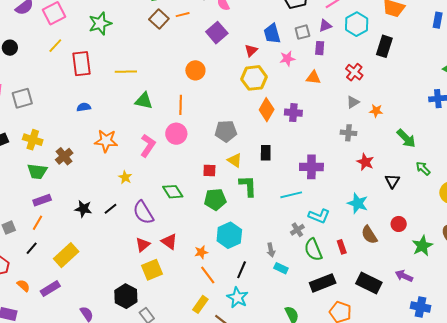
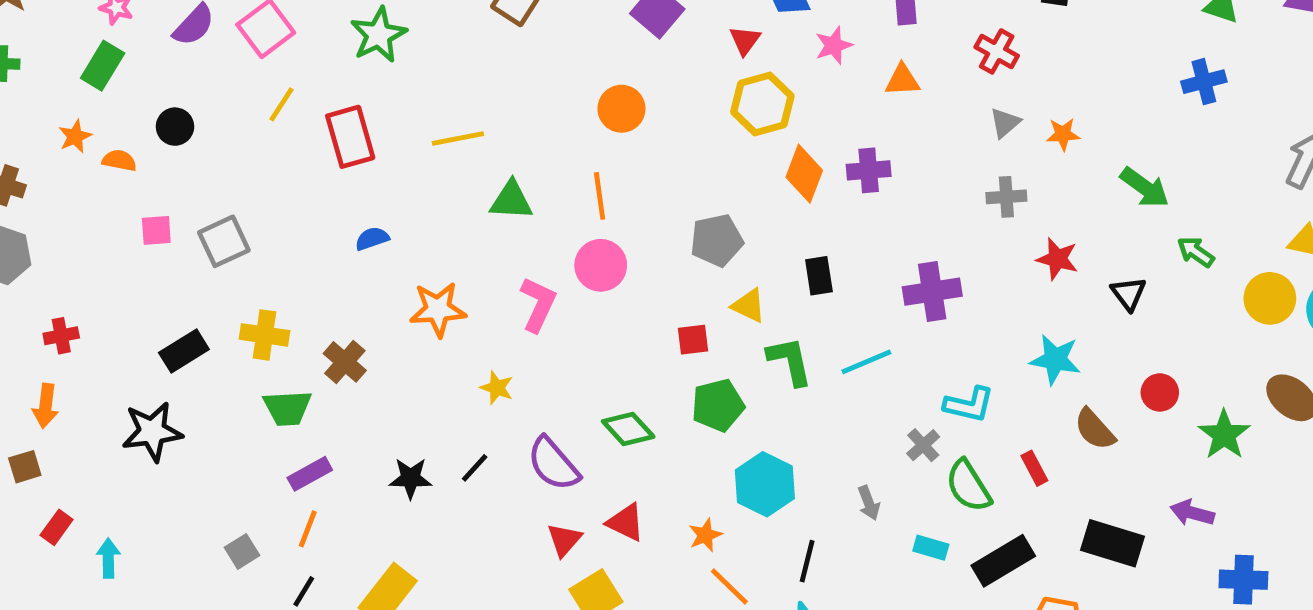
green diamond: (173, 192) -> (628, 429), moved
cyan line: (291, 195) -> (866, 362), moved
cyan rectangle: (281, 268) -> (931, 548), moved

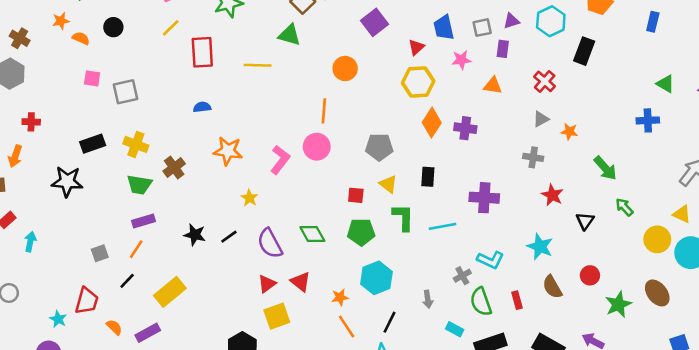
green triangle: (511, 200) -> (289, 35), moved

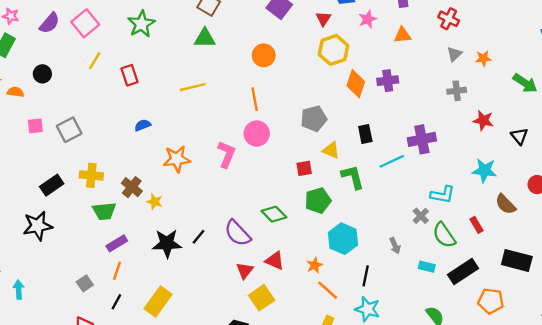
red rectangle: (202, 52) -> (130, 75), size x0.7
yellow line: (258, 65) -> (193, 87), moved
yellow star: (249, 198) -> (155, 202), moved
cyan line: (442, 226) -> (392, 161), moved
black star: (195, 235) -> (167, 243), size x1.4

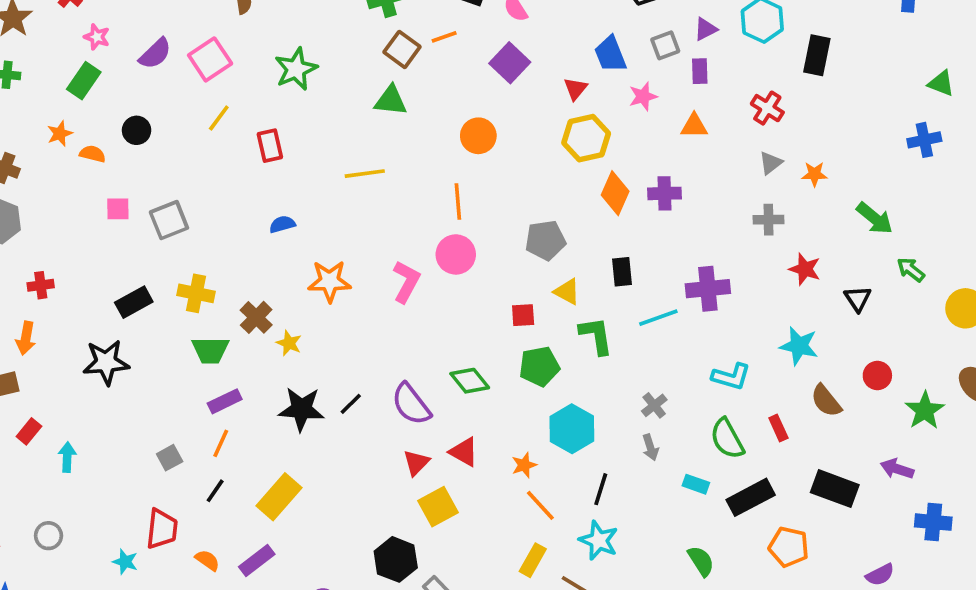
gray cross: (421, 216) -> (654, 405), moved

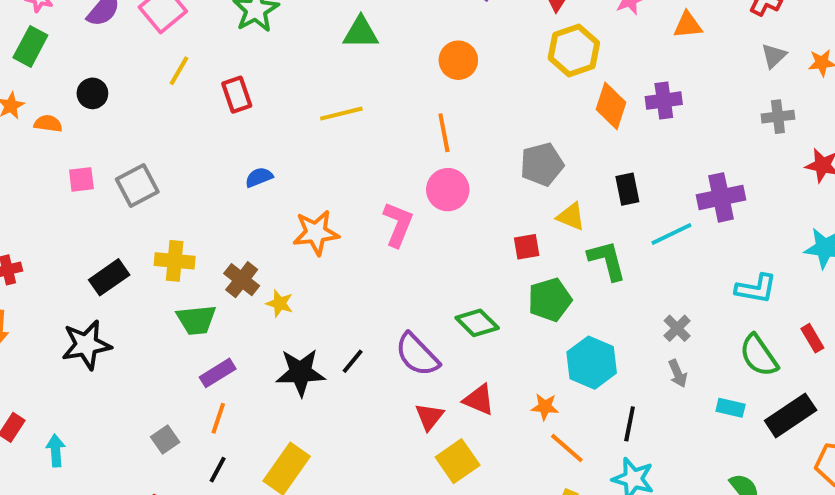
orange star: (524, 465) -> (545, 407), turned 30

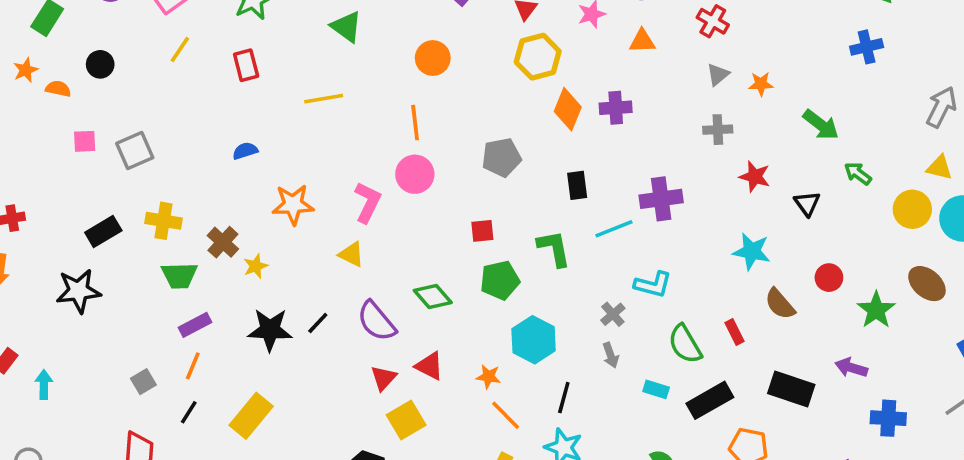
green triangle: (361, 33) -> (346, 27), turned 32
red rectangle: (237, 95) -> (246, 65), moved
yellow triangle: (571, 217) -> (351, 254), moved
cyan L-shape: (756, 289) -> (653, 285), moved
yellow star: (280, 303) -> (256, 266), turned 30

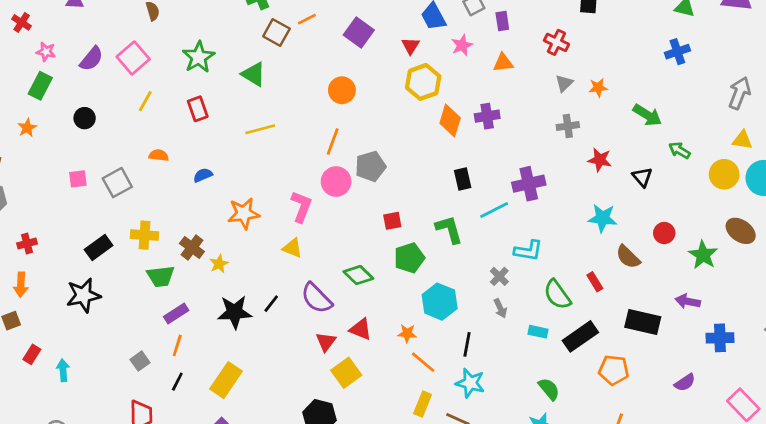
green triangle: (346, 27) -> (254, 74), moved
orange semicircle: (58, 89) -> (159, 155), moved
orange line: (415, 123) -> (333, 142), turned 32
gray pentagon: (502, 157) -> (370, 166), moved

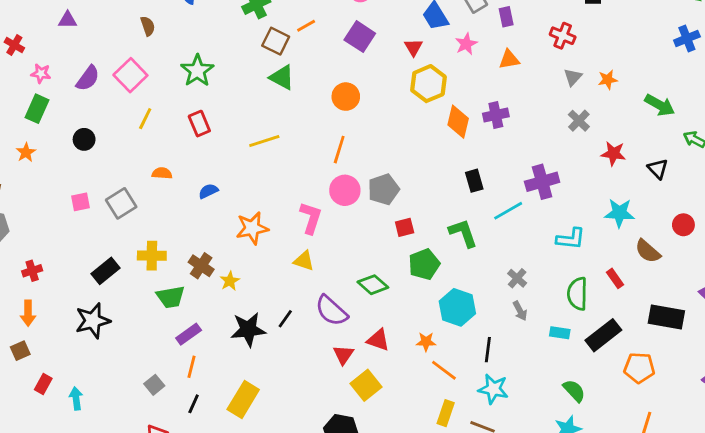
green triangle: (254, 74) -> (282, 77), moved
gray cross: (568, 126) -> (579, 121), turned -35
gray pentagon: (370, 166) -> (384, 189), moved
cyan L-shape: (528, 251) -> (571, 239), moved
green semicircle: (557, 295) -> (577, 294), turned 40

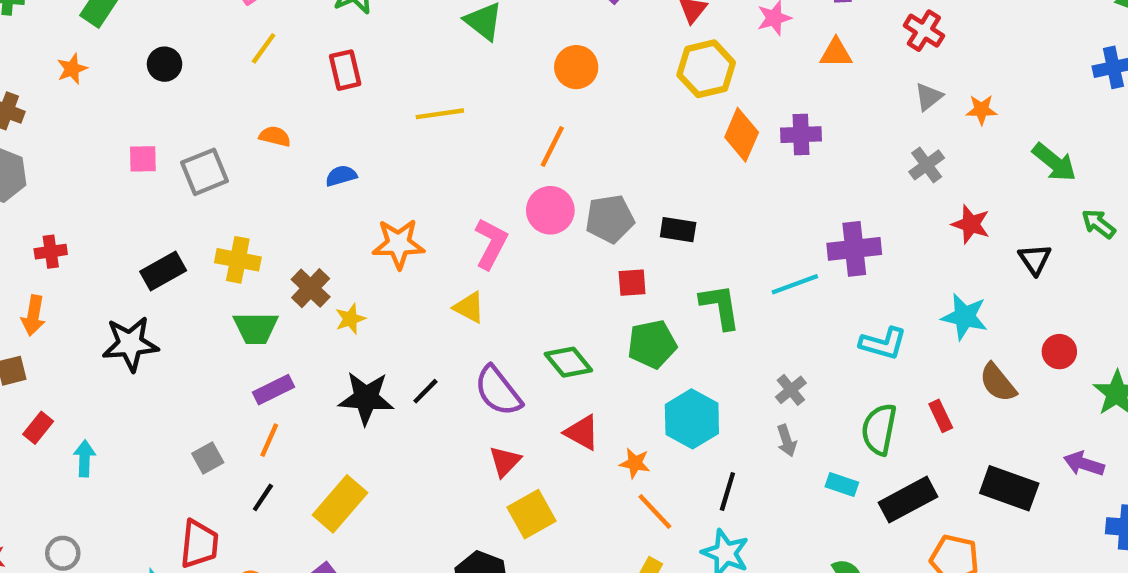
black rectangle: (474, 181) -> (678, 230), moved, turned -75
red triangle: (378, 340) -> (582, 433), moved

